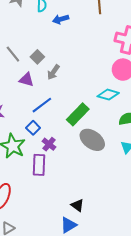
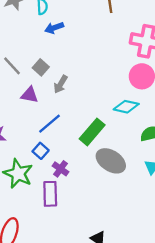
blue arrow: (61, 19) -> (54, 28), moved

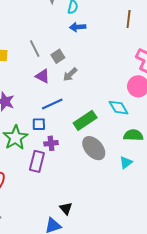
cyan diamond: (126, 107) -> (118, 108), turned 30
blue square: (41, 151) -> (39, 124), turned 32
purple cross: (60, 169) -> (51, 143), turned 32

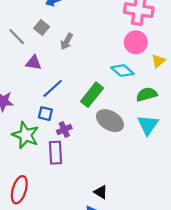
gray square: (58, 56) -> (42, 28), moved
gray arrow: (70, 74) -> (67, 41), moved
blue square: (39, 124) -> (45, 114), turned 32
cyan triangle: (126, 162) -> (148, 125), size x1.5

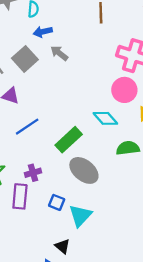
gray square: (42, 28) -> (25, 59), size x1.5
gray arrow: (67, 41) -> (59, 53), moved, turned 91
blue square: (45, 114) -> (57, 202), moved
cyan triangle: (148, 125) -> (80, 216), moved

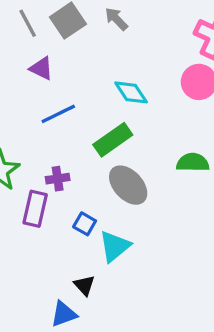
cyan diamond: (105, 118) -> (131, 92), moved

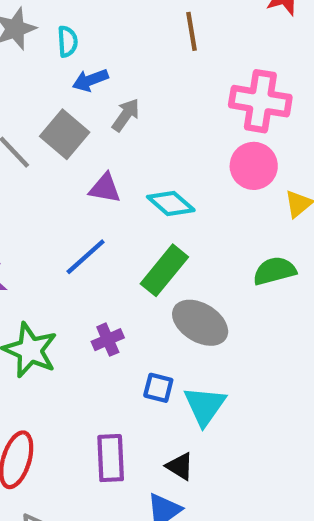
gray arrow: (116, 19) -> (126, 115), turned 95
purple triangle: (41, 68) -> (105, 188), moved
purple rectangle: (35, 209) -> (111, 458), moved

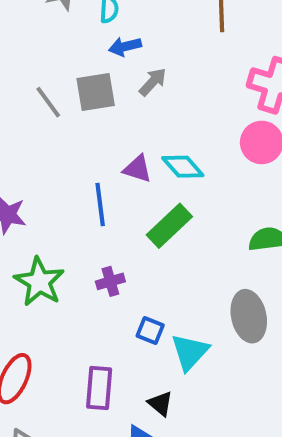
gray square: (65, 134) -> (96, 92), turned 33
purple triangle: (105, 188) -> (137, 169), moved
blue line: (86, 257) -> (100, 204), turned -63
gray ellipse: (200, 323) -> (249, 316), moved, turned 39

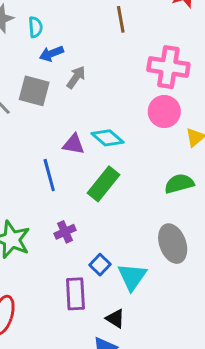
gray square: (96, 92) -> (34, 91), turned 32
blue square: (150, 331) -> (100, 265), turned 30
purple rectangle: (99, 388) -> (75, 294), moved

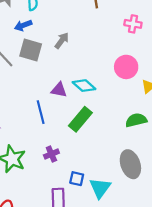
blue arrow: (51, 54) -> (23, 25), moved
pink cross: (168, 67) -> (133, 24), moved, size x0.6
blue square: (100, 265) -> (77, 179), turned -32

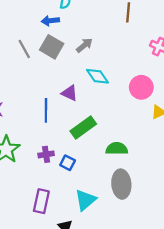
cyan diamond: (84, 86) -> (98, 76), moved
green semicircle: (136, 120) -> (117, 149), moved
blue square: (77, 179) -> (68, 163), moved

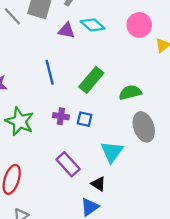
purple triangle: (69, 93) -> (67, 31), moved
purple cross: (46, 154) -> (61, 116), turned 32
purple rectangle: (41, 201) -> (68, 164), turned -40

